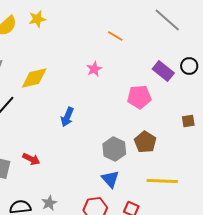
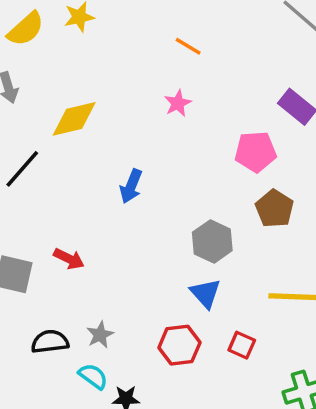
orange line: (115, 36) -> (188, 46), moved
brown pentagon: (145, 142) -> (274, 209), moved

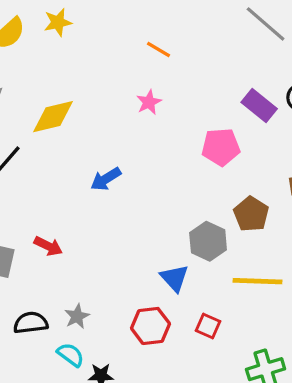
blue arrow: (131, 186) -> (106, 179), turned 36
brown pentagon: (274, 209) -> (251, 214), moved
gray hexagon: (212, 241) -> (208, 241), moved

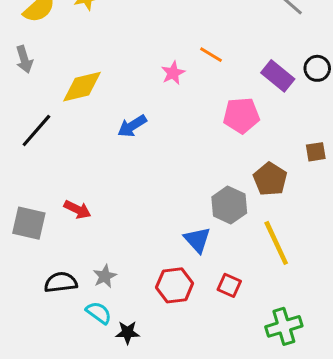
orange line: (158, 50) -> (211, 55), moved
blue arrow: (106, 179) -> (132, 126), moved
yellow line: (258, 281) -> (276, 243), turned 63

